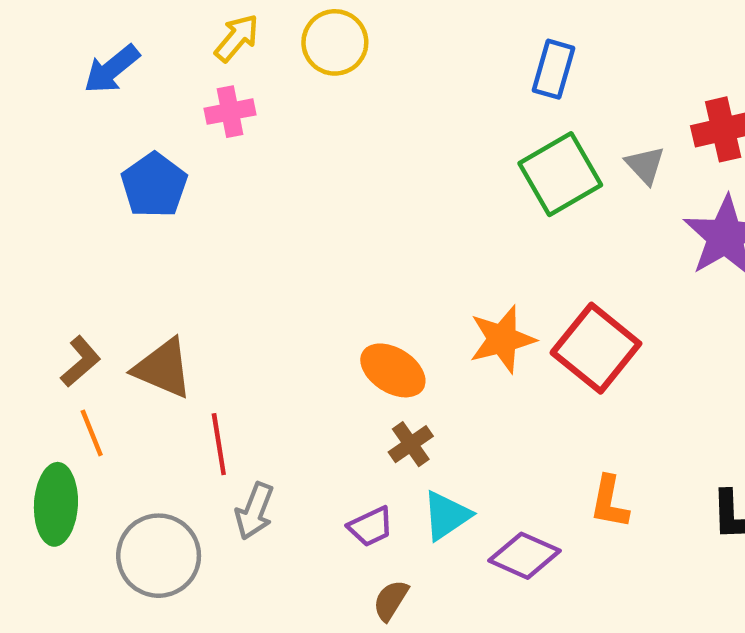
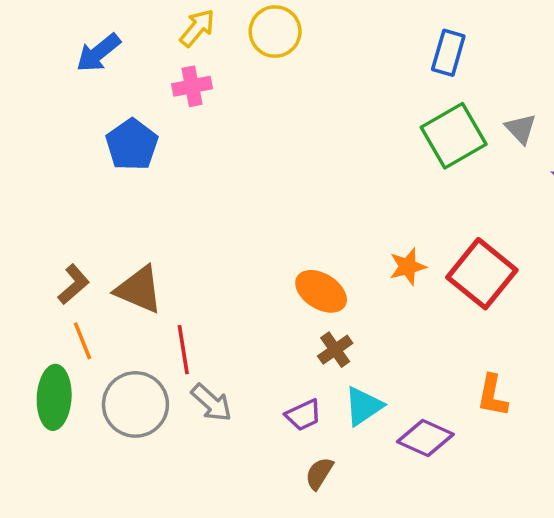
orange star: (502, 339) -> (408, 267), size x0.7
gray arrow: (255, 511) -> (211, 403), turned -69
gray circle: (159, 556) -> (135, 404), moved

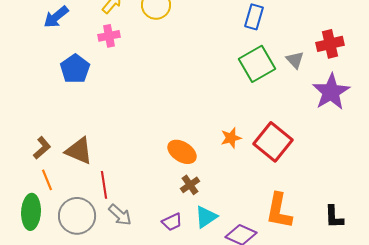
orange L-shape: (492, 396) -> (279, 211), size x1.5

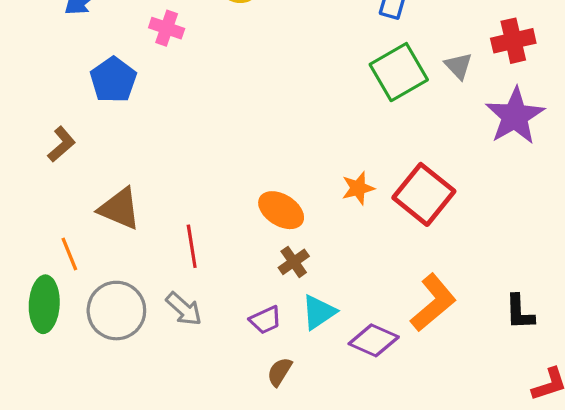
pink cross: (109, 36) -> (167, 28), turned 30
brown L-shape: (42, 148) -> (61, 144), moved
red line: (104, 185) -> (192, 246), moved
orange L-shape: (279, 211) -> (433, 303), turned -141

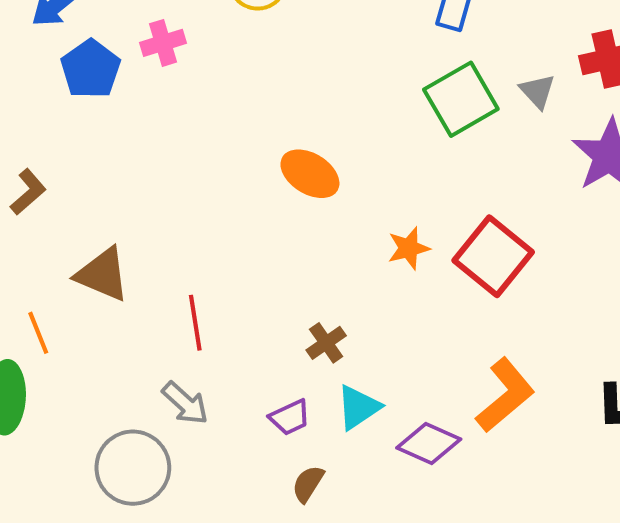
pink cross: (167, 28) -> (163, 43), turned -36
blue pentagon: (113, 80) -> (91, 69), moved
orange ellipse: (281, 210) -> (310, 174), moved
gray circle: (116, 311) -> (133, 468), moved

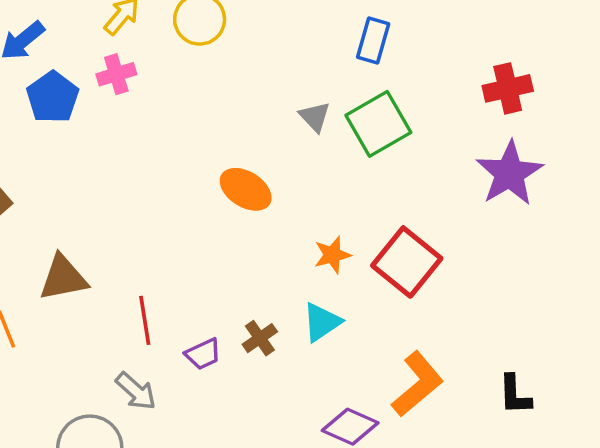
gray triangle: (537, 91) -> (315, 117), moved
brown triangle: (103, 274) -> (63, 278), turned -34
cyan triangle: (358, 407) -> (322, 322), moved
purple trapezoid: (290, 417) -> (203, 354), moved

